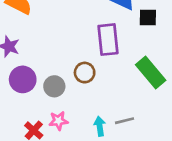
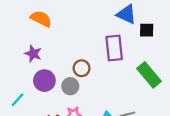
brown circle: (85, 73) -> (82, 68), moved

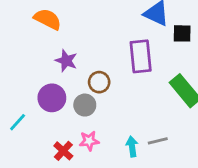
purple star: (33, 54) -> (66, 61), moved

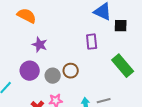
purple rectangle: (141, 56) -> (92, 42), size x0.7
brown circle: (99, 82) -> (71, 71), moved

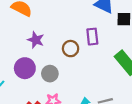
brown circle: (71, 71) -> (71, 49), moved

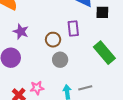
gray circle: (50, 74) -> (60, 60), moved

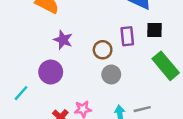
black square: (102, 12) -> (155, 30), moved

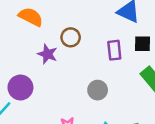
brown circle: (103, 50) -> (71, 37), moved
purple circle: (51, 72) -> (20, 87), moved

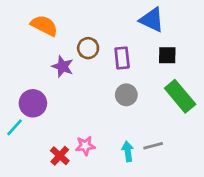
purple rectangle: (114, 50) -> (122, 58), moved
gray circle: (98, 90) -> (126, 95), moved

